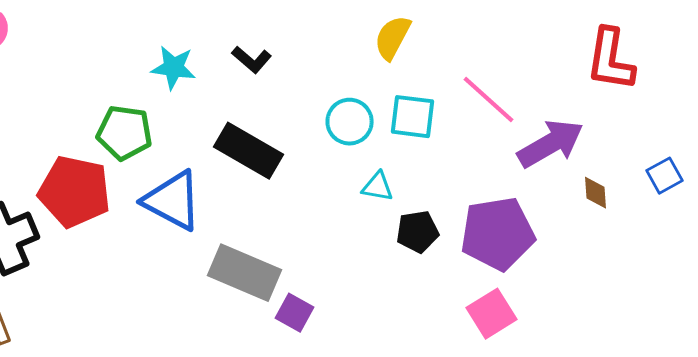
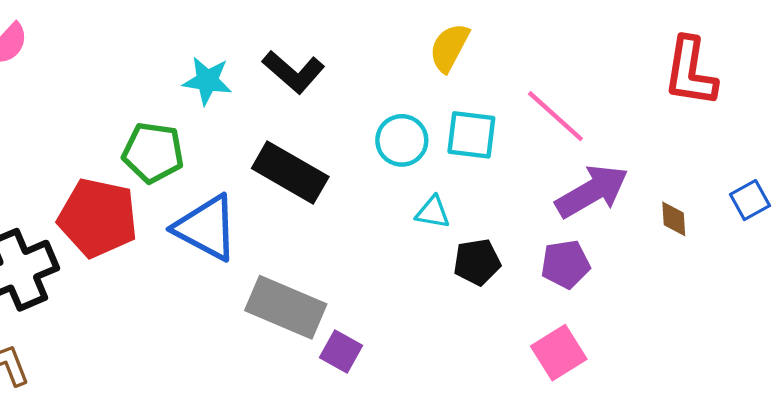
black L-shape: (252, 60) -> (293, 72), size x1.4
purple arrow: (551, 144) -> (592, 191), moved
purple pentagon: (498, 234) -> (565, 264), size x0.6

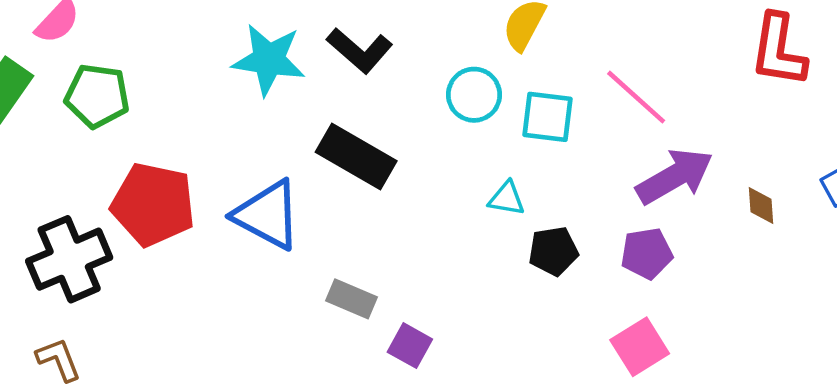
cyan star: (207, 81) -> (269, 60), size x1.4
cyan circle: (402, 140) -> (474, 95), moved
green pentagon: (153, 153) -> (97, 96), moved
gray rectangle: (286, 307) -> (352, 299), size x0.6

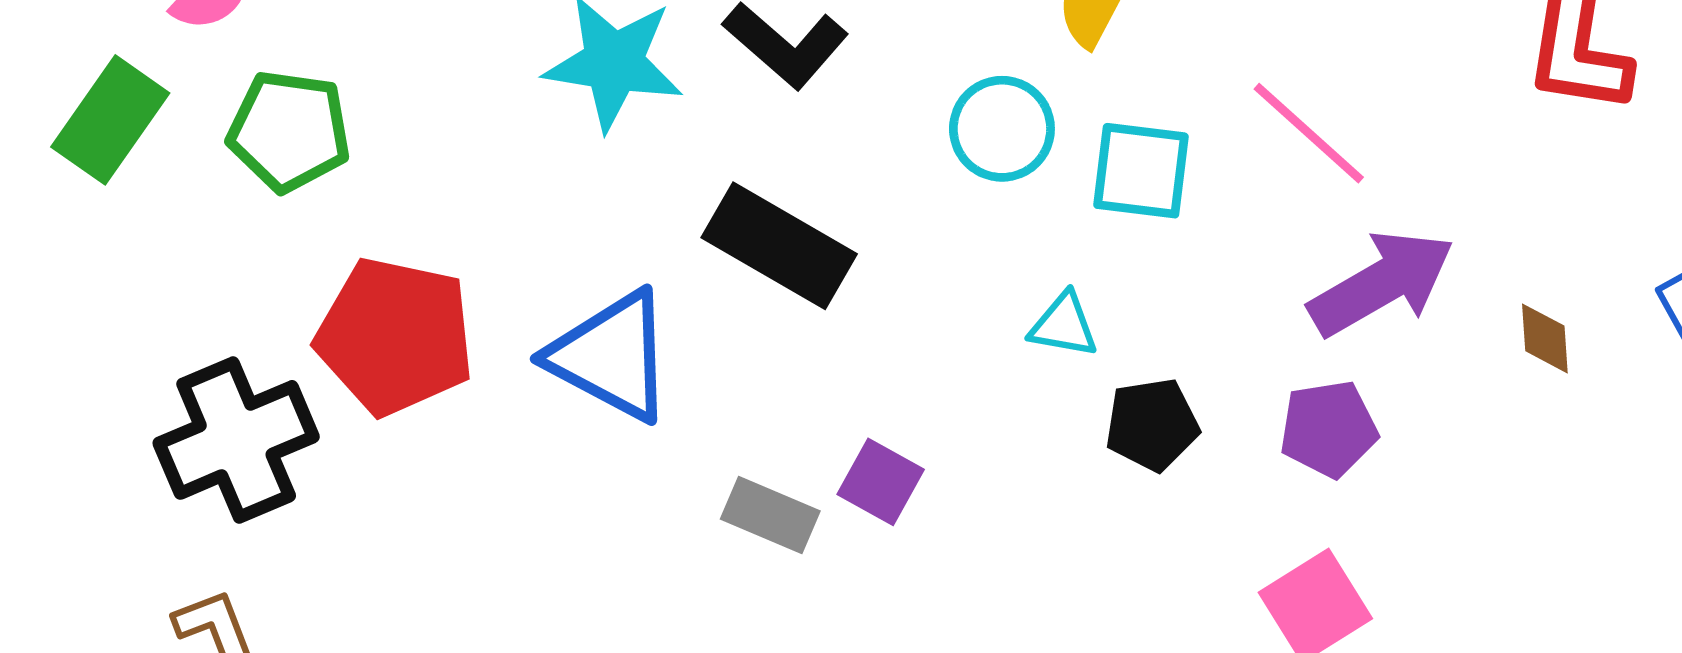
purple square: (410, 346) -> (881, 482), moved

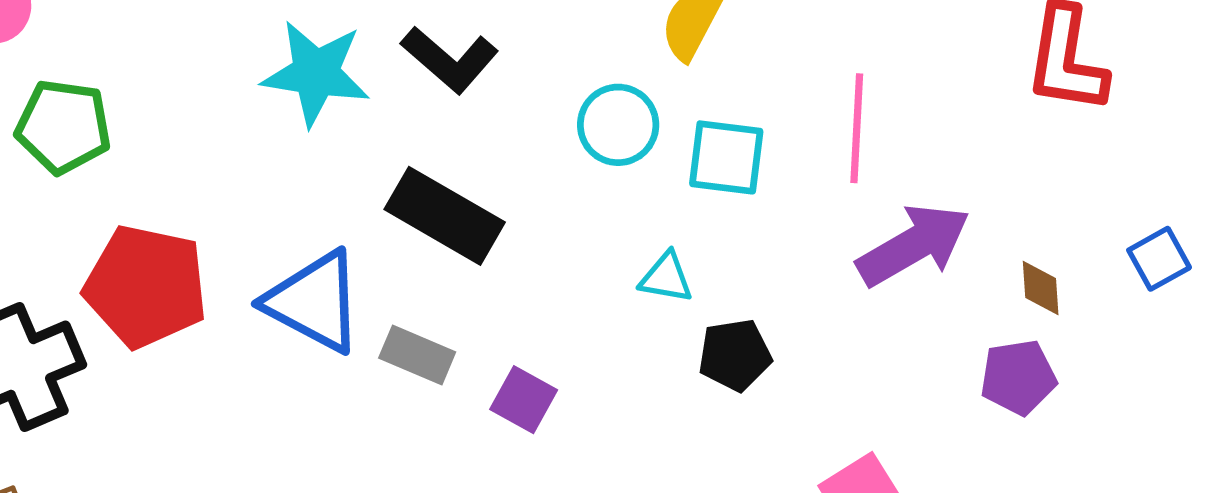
pink line: (1309, 133) -> (857, 128), turned 51
purple pentagon: (1329, 429) -> (1018, 377), moved
gray rectangle: (770, 515) -> (417, 355), moved

